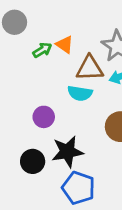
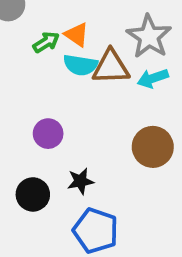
cyan semicircle: (80, 93) -> (80, 65), moved
black star: (67, 152) -> (80, 181), size x0.6

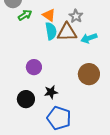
gray star: (149, 36) -> (76, 16), moved, size x0.6
green arrow: (46, 42) -> (25, 15), moved
cyan semicircle: (80, 65) -> (51, 31), turned -108

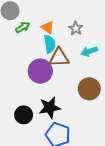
brown triangle: (67, 32) -> (59, 58), moved
purple circle: (34, 67) -> (40, 71), moved, size x1.5
black star: (51, 92) -> (50, 108), size x1.5

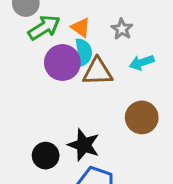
green arrow: (23, 27) -> (44, 27), size x1.5
purple circle: (40, 71) -> (62, 63), moved
black star: (50, 108) -> (84, 145), turned 30

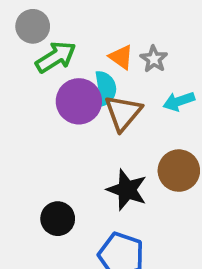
orange triangle: (81, 27) -> (121, 57), moved
brown triangle: (97, 72) -> (123, 113), turned -48
black star: (84, 145) -> (127, 190), moved

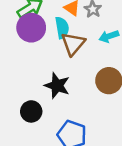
purple circle: (79, 101) -> (31, 28), moved
black star: (127, 190) -> (57, 86), moved

